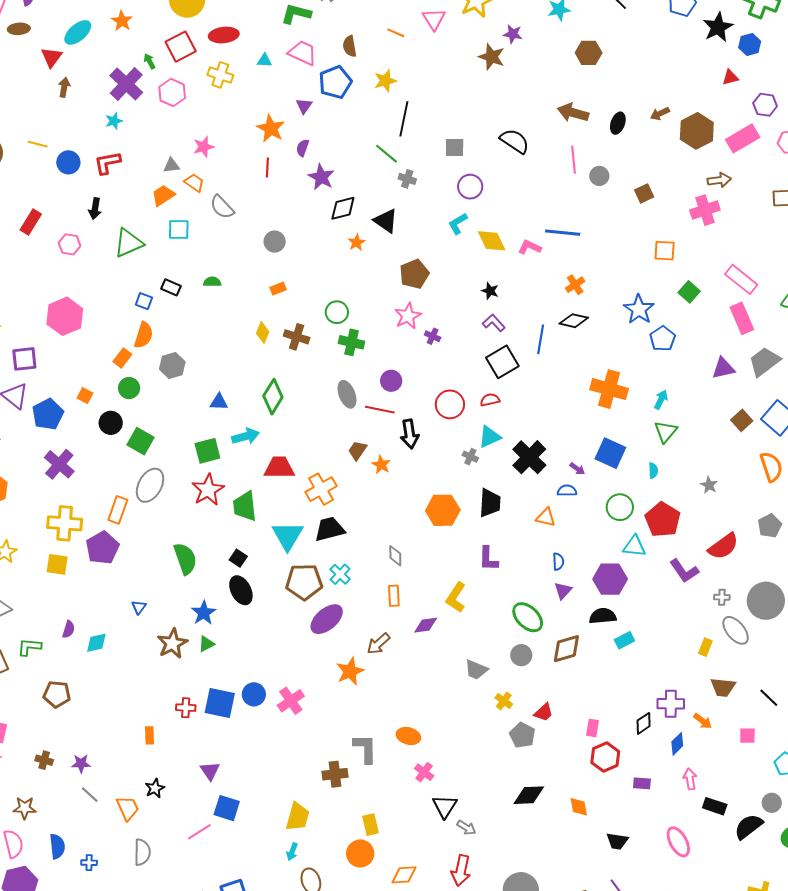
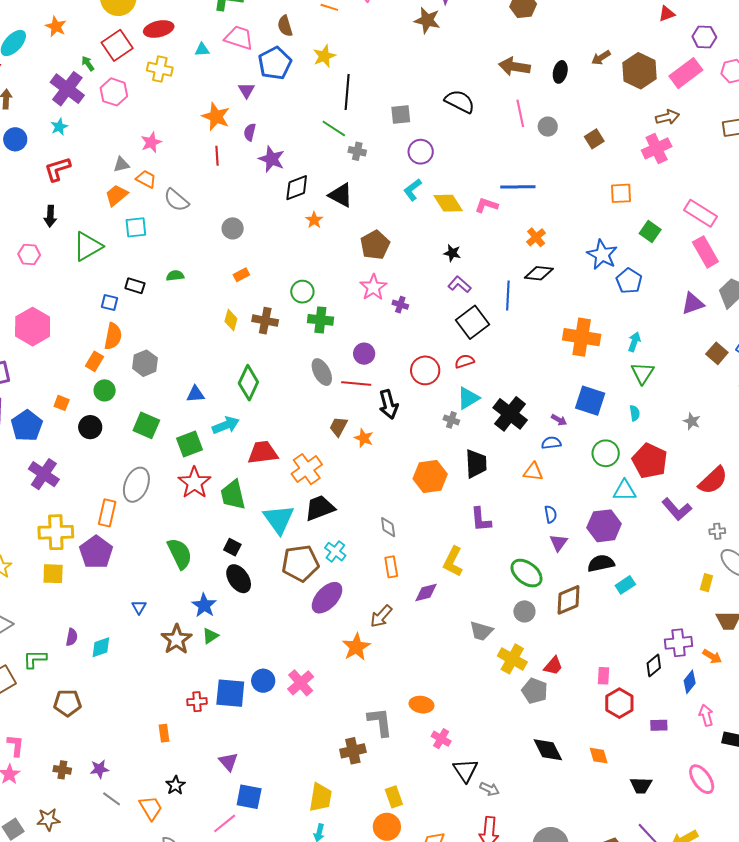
blue circle: (68, 162) -> (15, 139), moved
green square: (140, 441) -> (146, 425), moved
yellow cross: (504, 701) -> (512, 659), size x1.6
black diamond: (529, 795) -> (548, 750), turned 72

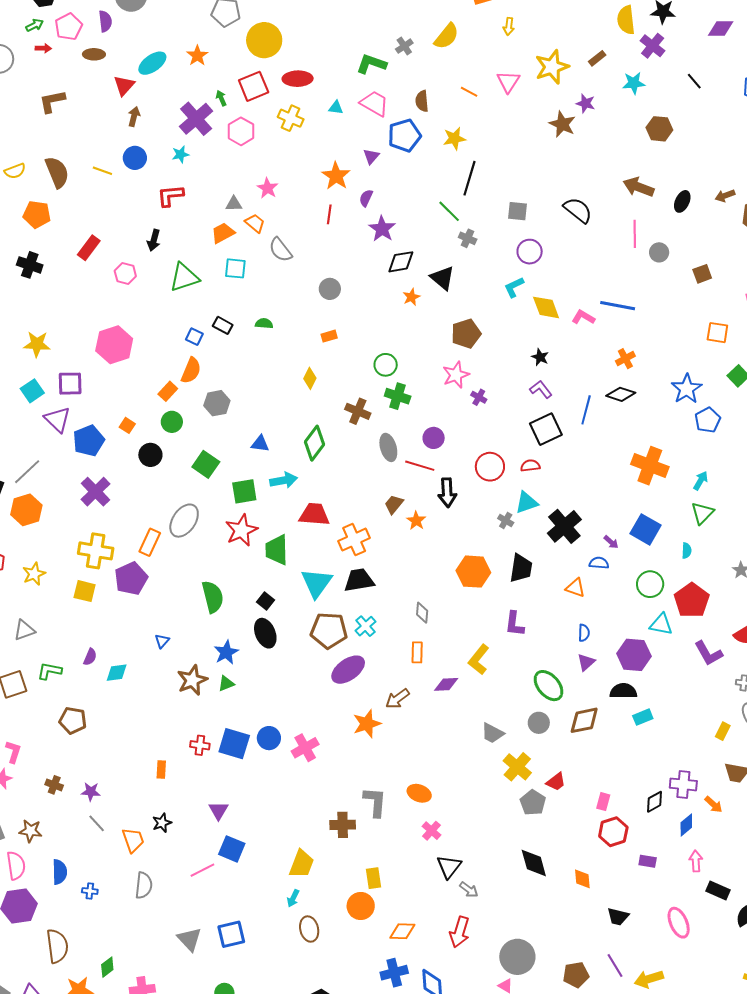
pink star: (151, 142) -> (268, 188), turned -30
brown cross: (265, 321) -> (358, 411), moved

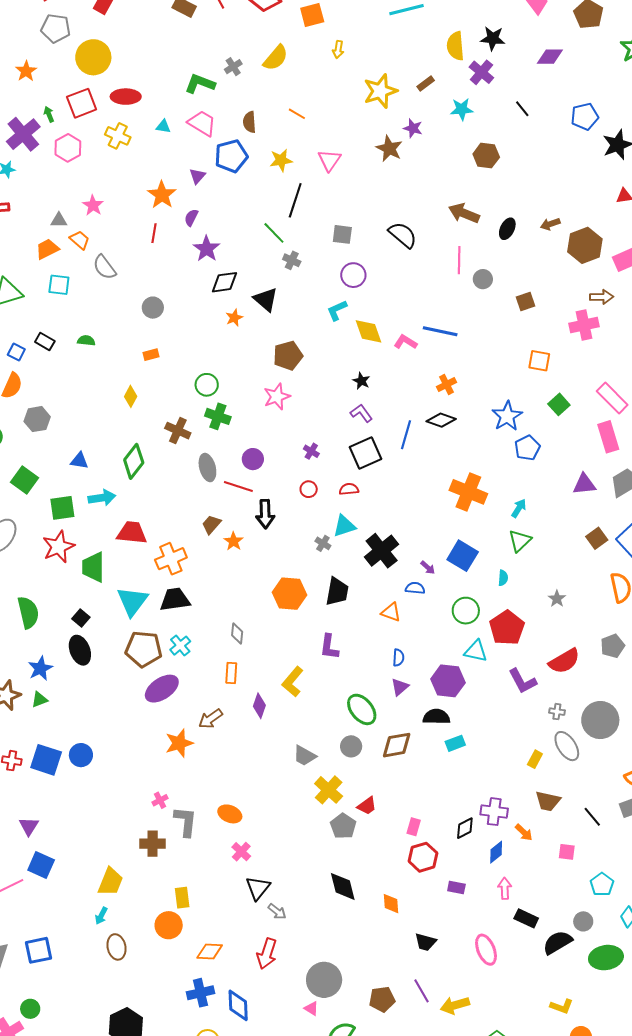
pink triangle: (508, 82) -> (329, 160), moved
purple cross: (479, 397) -> (311, 451), moved
red circle: (490, 467) -> (309, 489), size x0.6
purple diamond: (446, 684) -> (259, 706), turned -70
pink cross: (305, 748) -> (160, 800), moved, size x0.6

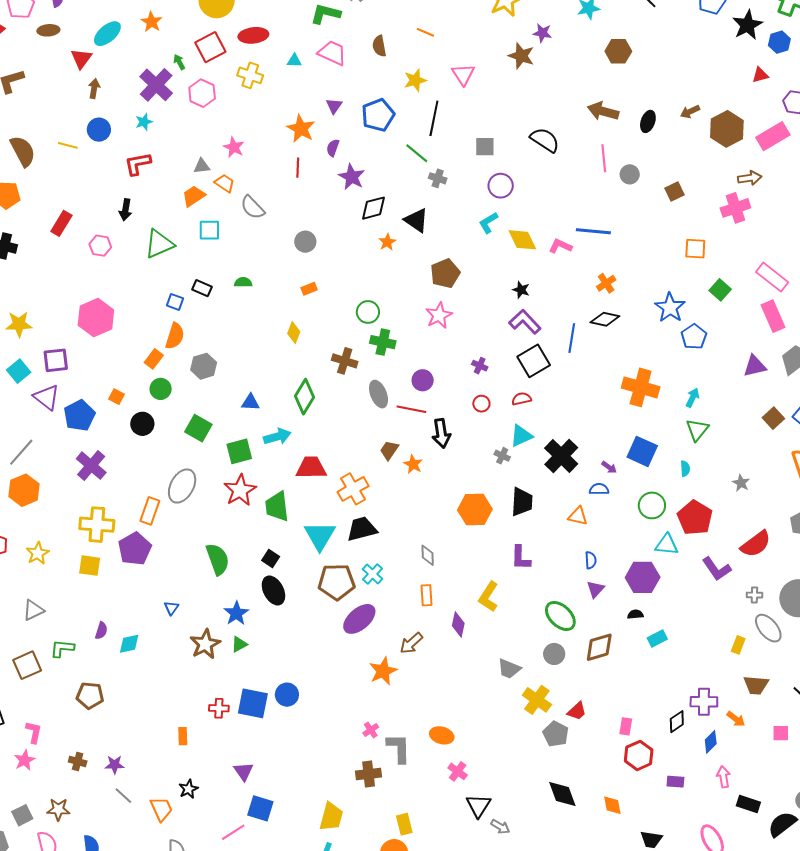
blue pentagon: (231, 156) -> (378, 115), moved
purple L-shape: (361, 413) -> (525, 322), size x1.4
black semicircle: (436, 717) -> (635, 614), size x0.6

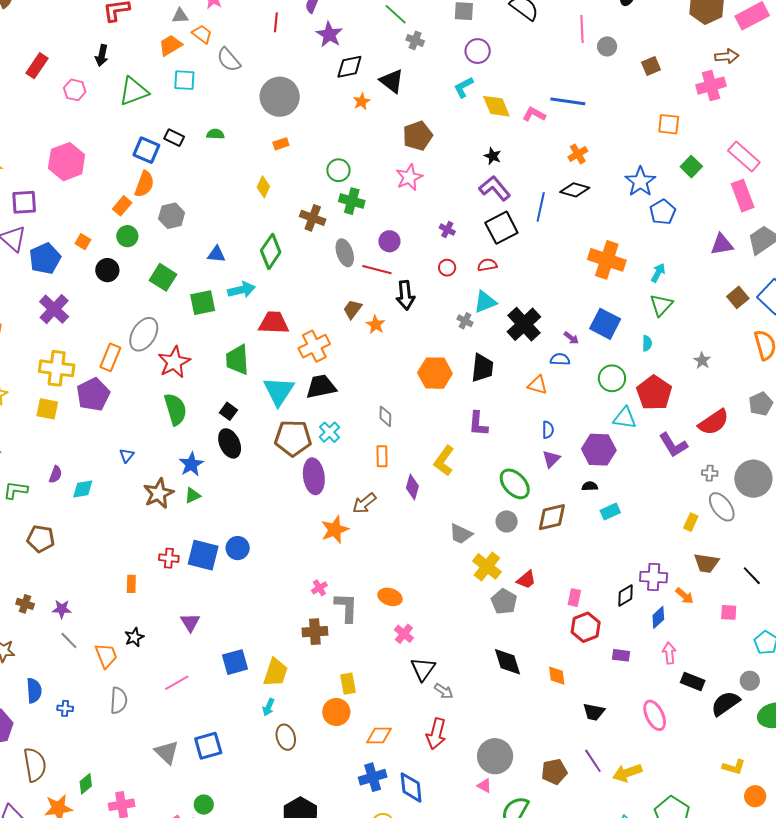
gray circle: (305, 242) -> (280, 97), size x1.8
blue square: (175, 302) -> (146, 150), size x1.5
red star: (240, 490) -> (174, 362), moved
purple ellipse: (359, 619) -> (314, 476), turned -60
blue square: (260, 808) -> (235, 662), moved, turned -36

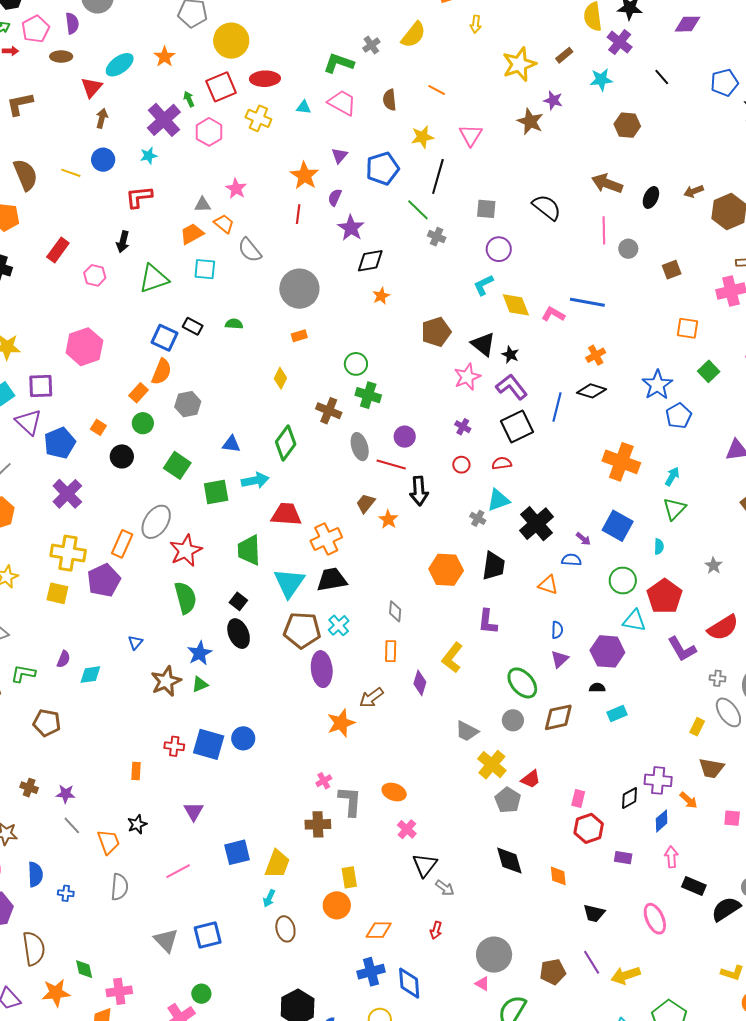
black triangle: (392, 81) -> (483, 344), moved
pink star: (409, 177) -> (467, 377), moved
red arrow: (436, 734) -> (436, 930), size x0.6
green diamond: (86, 784) -> (84, 969), turned -65

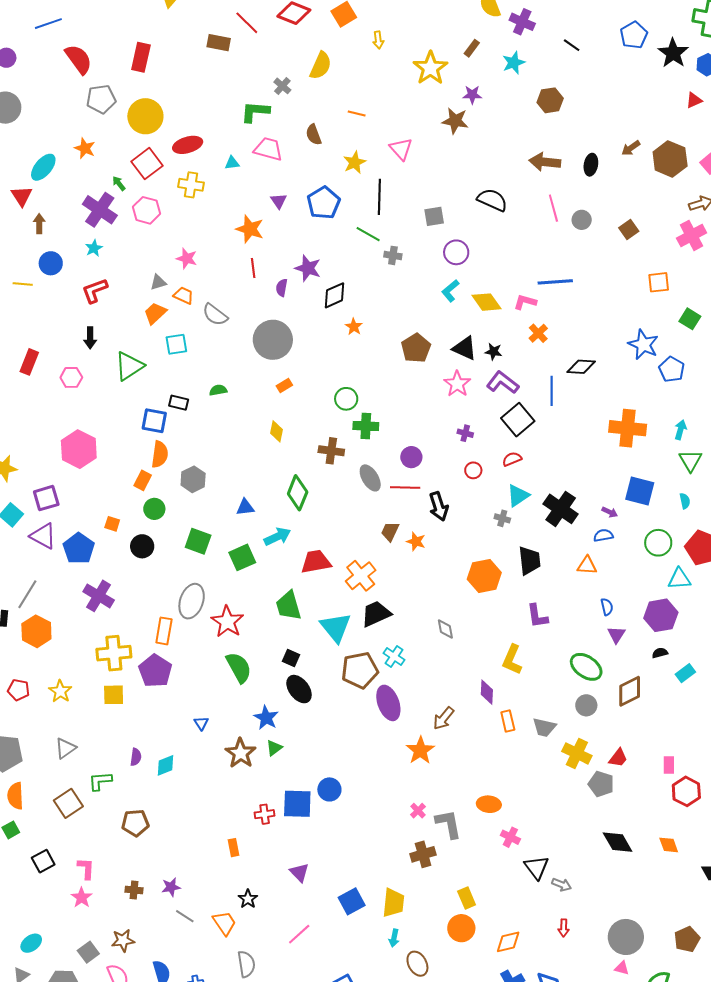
purple semicircle: (335, 197) -> (282, 288), moved
orange cross: (596, 355) -> (538, 333), moved
orange rectangle: (391, 651) -> (508, 721), moved

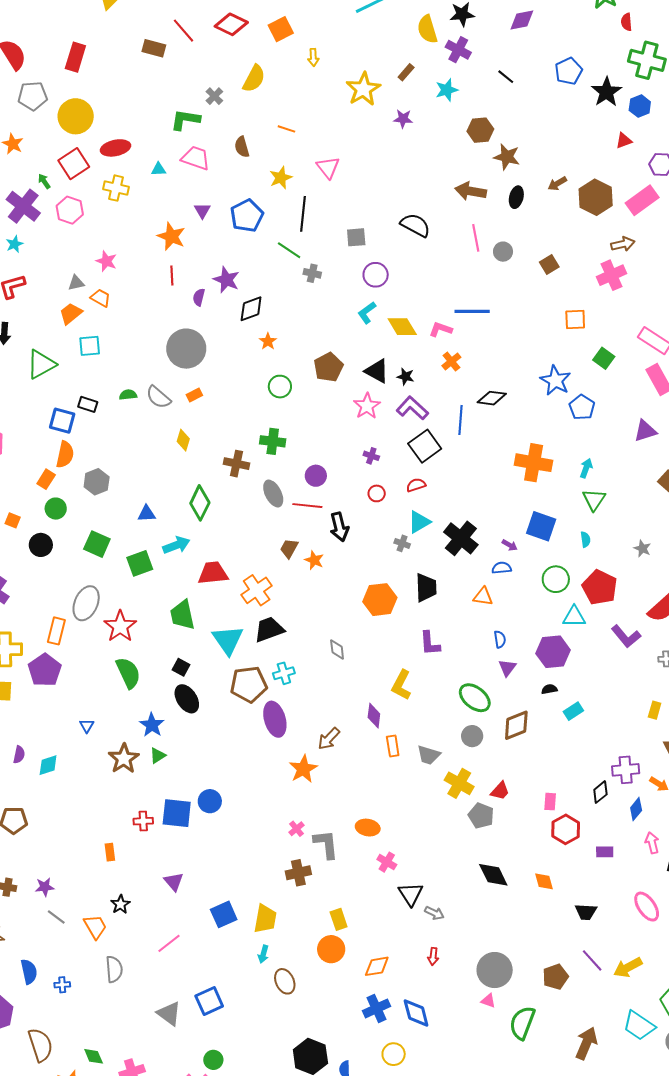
brown star: (455, 121) -> (507, 157), moved
gray semicircle: (215, 315) -> (158, 397), moved
green circle: (346, 399) -> (280, 387), moved
cyan cross: (394, 656) -> (284, 673), turned 35

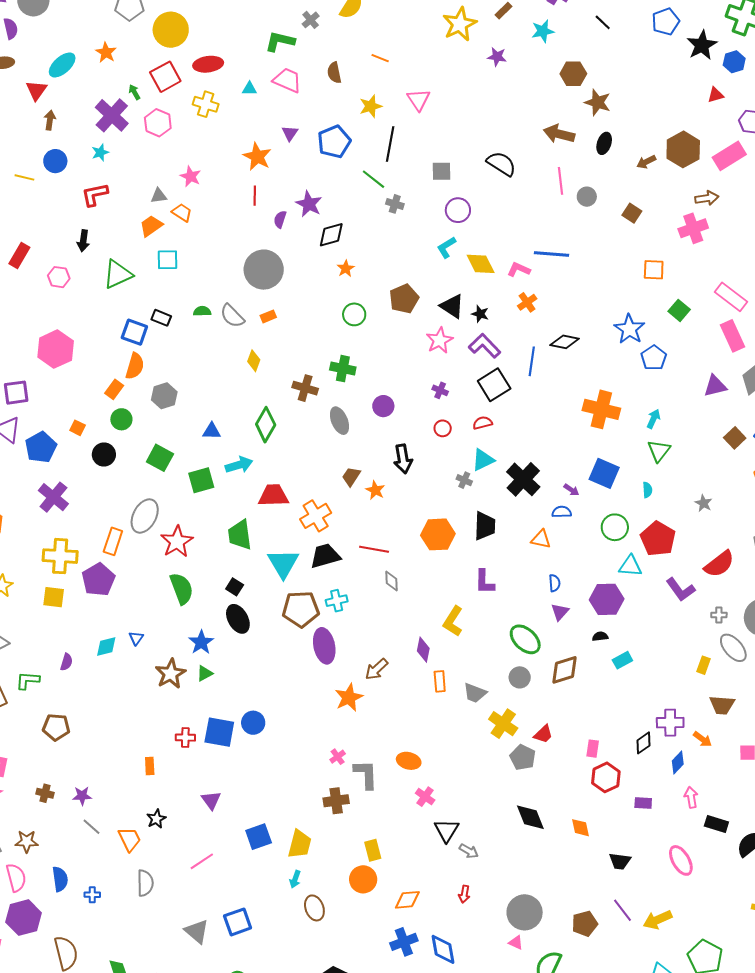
brown arrow: (557, 184) -> (646, 162), moved
brown square: (549, 265) -> (632, 213), turned -30
red line: (307, 506) -> (374, 549), moved
cyan diamond: (48, 765) -> (106, 646), moved

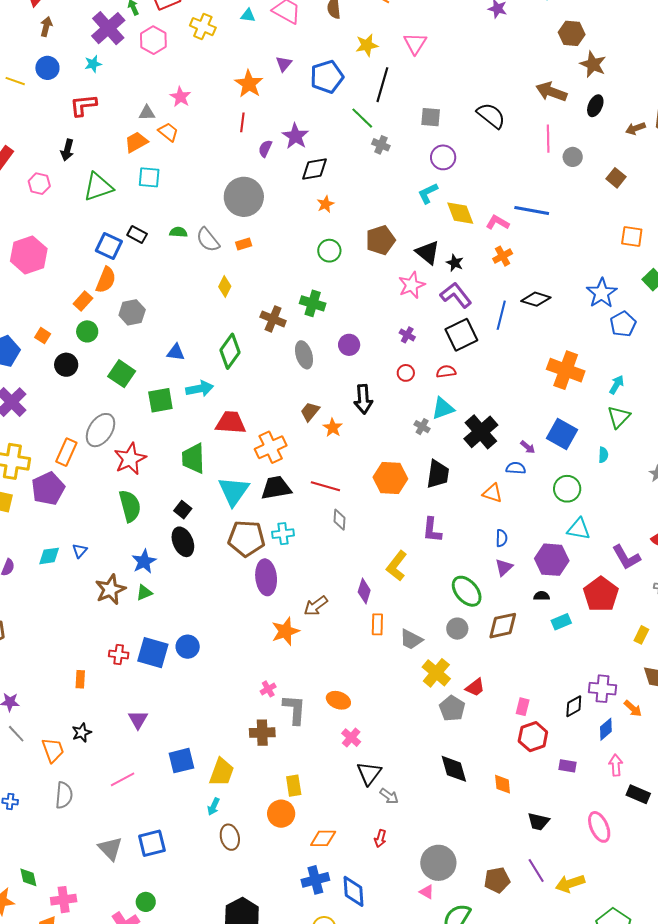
red pentagon: (658, 539) -> (601, 594), moved

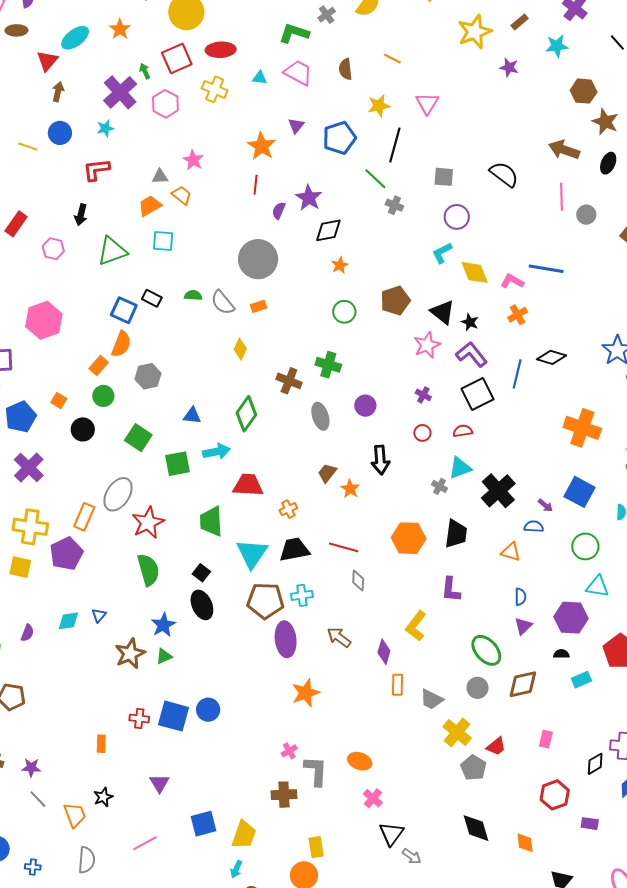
orange cross: (271, 447) -> (288, 509), size x0.6
brown arrow: (316, 606) -> (339, 637), moved, turned 75
pink rectangle: (523, 707) -> (546, 739), moved

